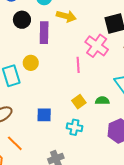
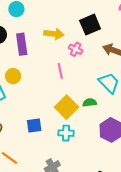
yellow arrow: (66, 16) -> (54, 34), moved
pink cross: (97, 46) -> (76, 49), size x0.6
yellow square: (79, 102) -> (67, 107), size x1.6

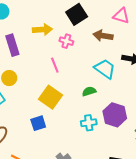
yellow square: (67, 107) -> (50, 97), moved
cyan cross: (66, 133) -> (89, 123), moved

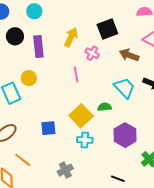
yellow arrow: (42, 30) -> (71, 37), turned -72
yellow square: (50, 97) -> (81, 116), moved
cyan cross: (89, 123) -> (85, 140), moved

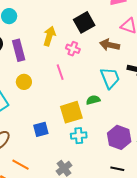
yellow circle: (29, 78) -> (24, 82), moved
cyan trapezoid: (124, 88) -> (110, 78), turned 30
yellow square: (81, 116) -> (71, 112), turned 35
purple hexagon: (125, 135) -> (119, 137), moved

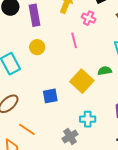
yellow square: (71, 112) -> (82, 81), turned -35
cyan cross: (79, 136) -> (88, 119), moved

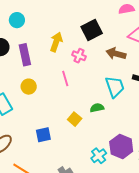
yellow square: (82, 81) -> (75, 119), size x0.6
cyan cross: (88, 119) -> (99, 156), moved, turned -35

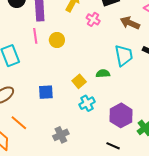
pink line: (65, 78) -> (35, 36), moved
yellow circle: (29, 87) -> (57, 40), moved
cyan cross: (99, 156) -> (87, 103), moved

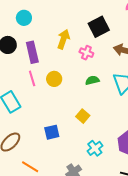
green semicircle: (103, 74) -> (92, 80), moved
cyan cross: (87, 103) -> (95, 148), moved

